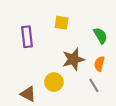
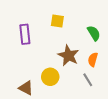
brown star: (73, 59) -> (68, 55), turned -30

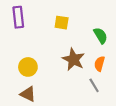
purple rectangle: (25, 34) -> (18, 17), moved
yellow circle: (50, 77) -> (28, 67), moved

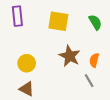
yellow square: (62, 23) -> (58, 21), size x1.5
green semicircle: (101, 36) -> (95, 22), moved

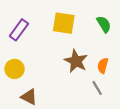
purple rectangle: (17, 16) -> (19, 30), moved, turned 42
yellow circle: (27, 63) -> (15, 69), moved

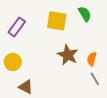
green semicircle: (104, 24) -> (85, 14), moved
gray line: (97, 88) -> (95, 79), moved

